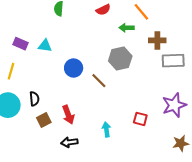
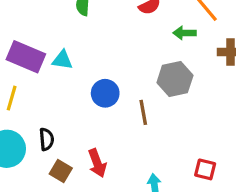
purple rectangle: (21, 44) -> (26, 57), size x1.6
brown line: (99, 81) -> (143, 112), turned 35
brown square: (44, 120) -> (61, 171), turned -32

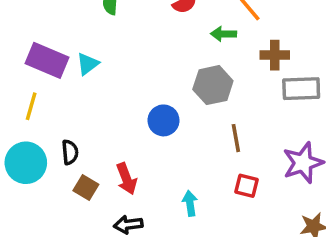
cyan triangle: (62, 60) -> (88, 64), turned -45
blue circle: (105, 93) -> (164, 120), moved
brown line: (143, 112) -> (236, 138), moved

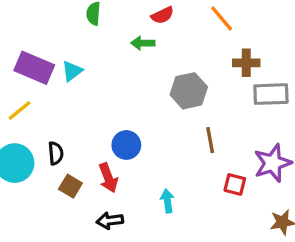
green arrow: (224, 34) -> (143, 43), moved
yellow line: (31, 106) -> (20, 110), turned 35
blue circle: (164, 120) -> (126, 145), moved
red square: (246, 186) -> (235, 184), moved

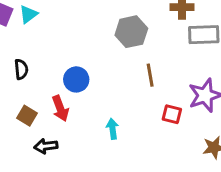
black semicircle: (56, 153) -> (21, 69), moved
black arrow: (110, 221) -> (46, 146), moved

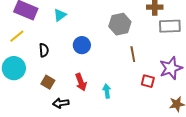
cyan triangle: (28, 14) -> (60, 15), moved
blue circle: (76, 79) -> (82, 45), moved
red arrow: (60, 108) -> (81, 82), moved

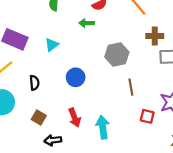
cyan arrow: (107, 91) -> (103, 127), size x1.5

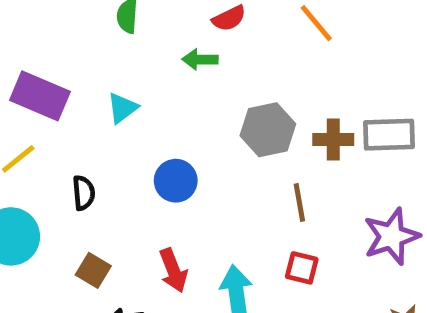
brown cross: (155, 36) -> (333, 139), moved
red square: (147, 116) -> (302, 268), moved

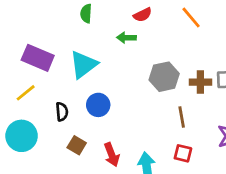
cyan triangle: (122, 108) -> (83, 65), size x1.6
blue circle: (176, 181) -> (98, 105), moved
brown square: (93, 270) -> (77, 145), moved

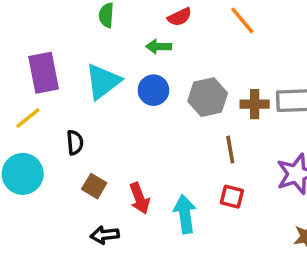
purple rectangle: (38, 58) -> (44, 73), turned 56
blue circle: (98, 105) -> (153, 90), moved

